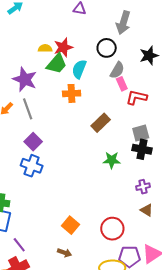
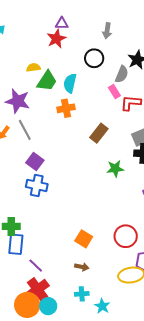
gray arrow: (123, 23) -> (107, 31), size x0.7
red star: (63, 47) -> (56, 39), moved
gray semicircle: (117, 70) -> (122, 74), moved

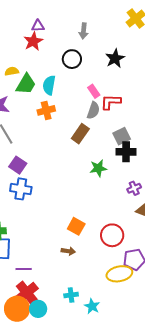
gray semicircle: (122, 74) -> (93, 110), moved
orange square: (84, 239) -> (76, 226), moved
purple line: (36, 266) -> (24, 269), turned -42
brown arrow: (82, 267) -> (68, 251), moved

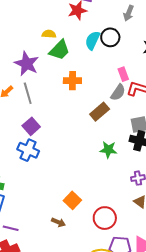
cyan semicircle: (49, 85) -> (93, 40), moved

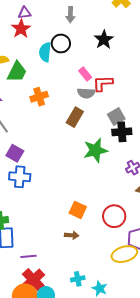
gray semicircle: (118, 92) -> (86, 93), turned 78
green star: (108, 150) -> (95, 150), size x1.4

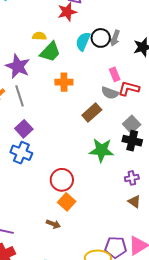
gray arrow: (70, 15) -> (115, 38), moved
gray square: (116, 117) -> (132, 124), turned -30
red circle: (114, 216) -> (62, 180), moved

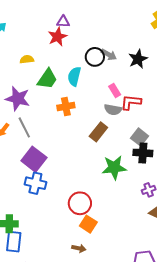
yellow semicircle: (39, 36) -> (27, 59), moved
gray arrow: (115, 38) -> (109, 55), turned -70
cyan semicircle: (83, 41) -> (74, 76), moved
purple square: (24, 129) -> (34, 159), size x1.4

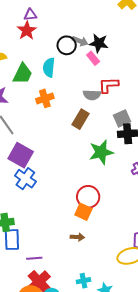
black star: (138, 59) -> (99, 43), moved, turned -30
pink rectangle: (115, 91) -> (93, 58), moved
gray square: (140, 137) -> (122, 118), turned 36
blue cross: (35, 183) -> (25, 179), turned 30
red circle: (80, 203) -> (88, 197), moved

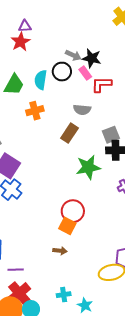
black circle: (67, 45) -> (62, 72), moved
red L-shape: (109, 85) -> (101, 84), moved

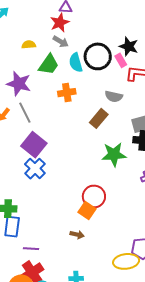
gray arrow: (73, 55) -> (61, 42), moved
black circle: (62, 72) -> (98, 56), size x1.4
cyan semicircle: (41, 80) -> (76, 63), turned -30

